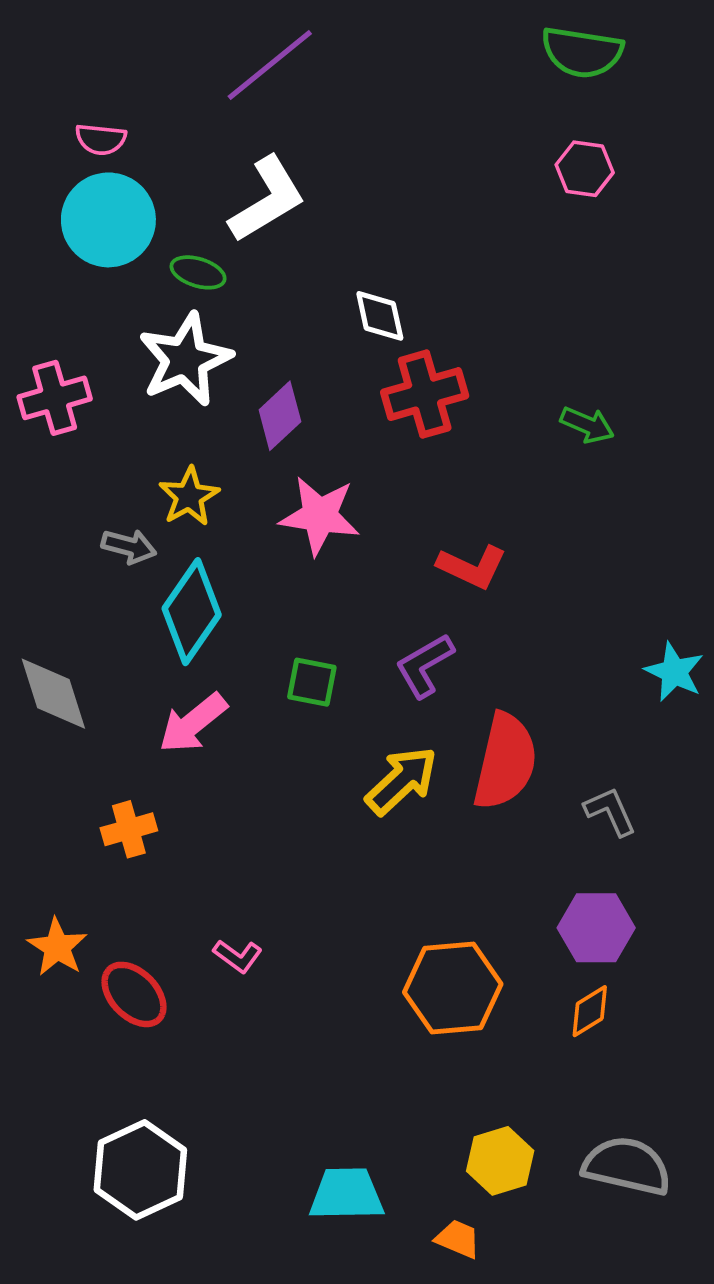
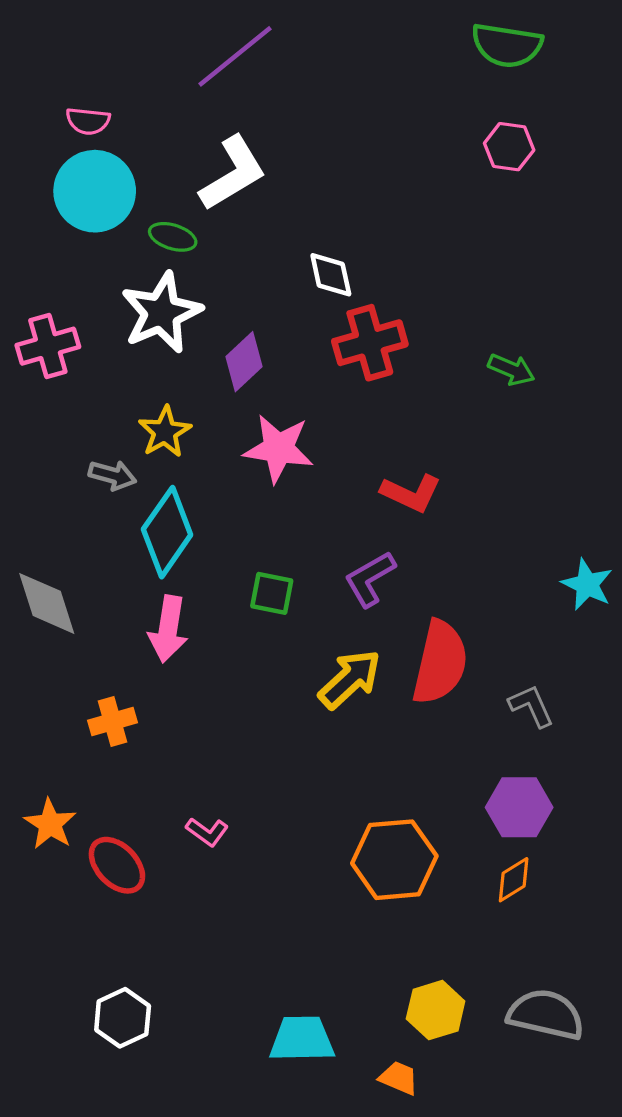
pink arrow: (193, 723) -> (168, 629), turned -42
white hexagon: (140, 1170) -> (123, 1018), size x0.7

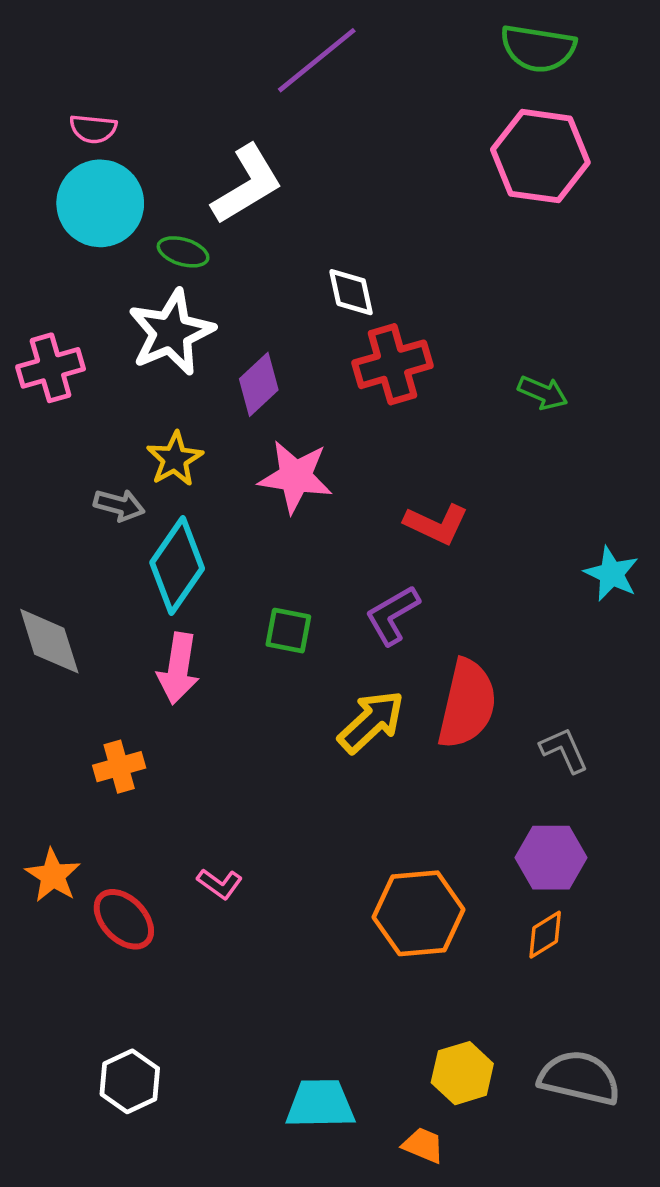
purple line: (235, 56) -> (317, 60), moved
pink hexagon: (509, 147) -> (540, 156), size x1.8
cyan star: (587, 584) -> (611, 574), moved

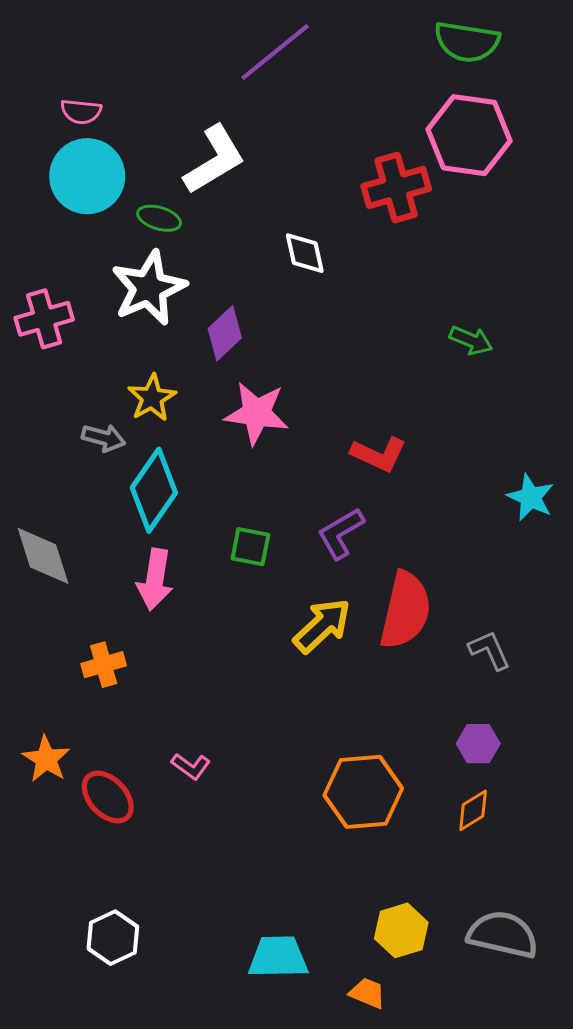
red cross: (392, 364) -> (396, 187), moved
purple hexagon: (551, 858) -> (478, 744), size x0.7

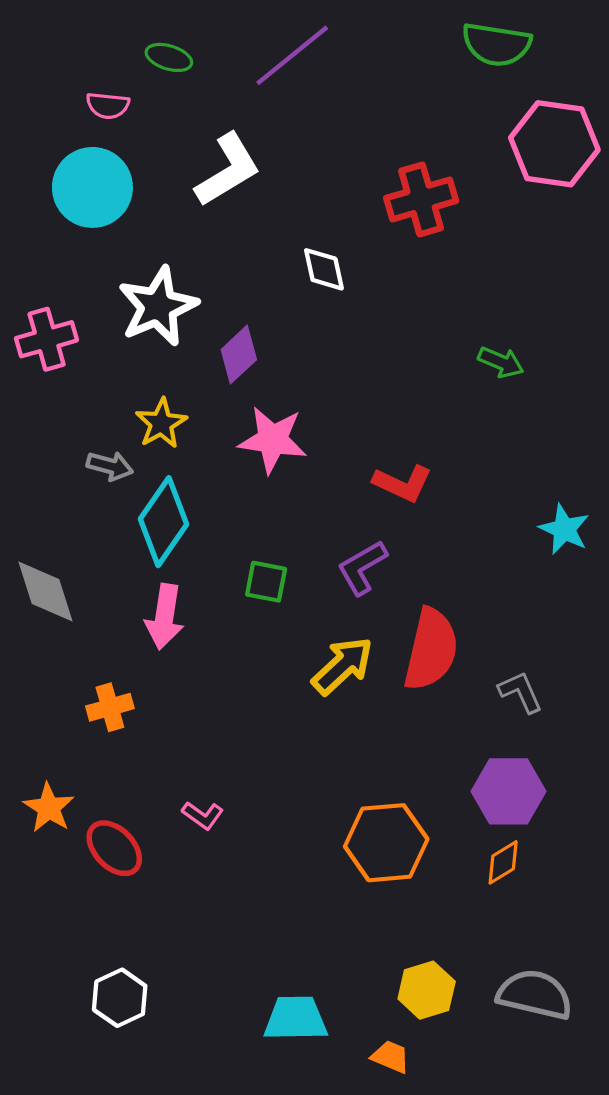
pink semicircle: (81, 112) -> (108, 106), moved
pink hexagon: (469, 135) -> (554, 144), moved
green ellipse: (159, 218) -> (169, 57), moved
purple hexagon: (478, 744) -> (509, 791), size x1.6

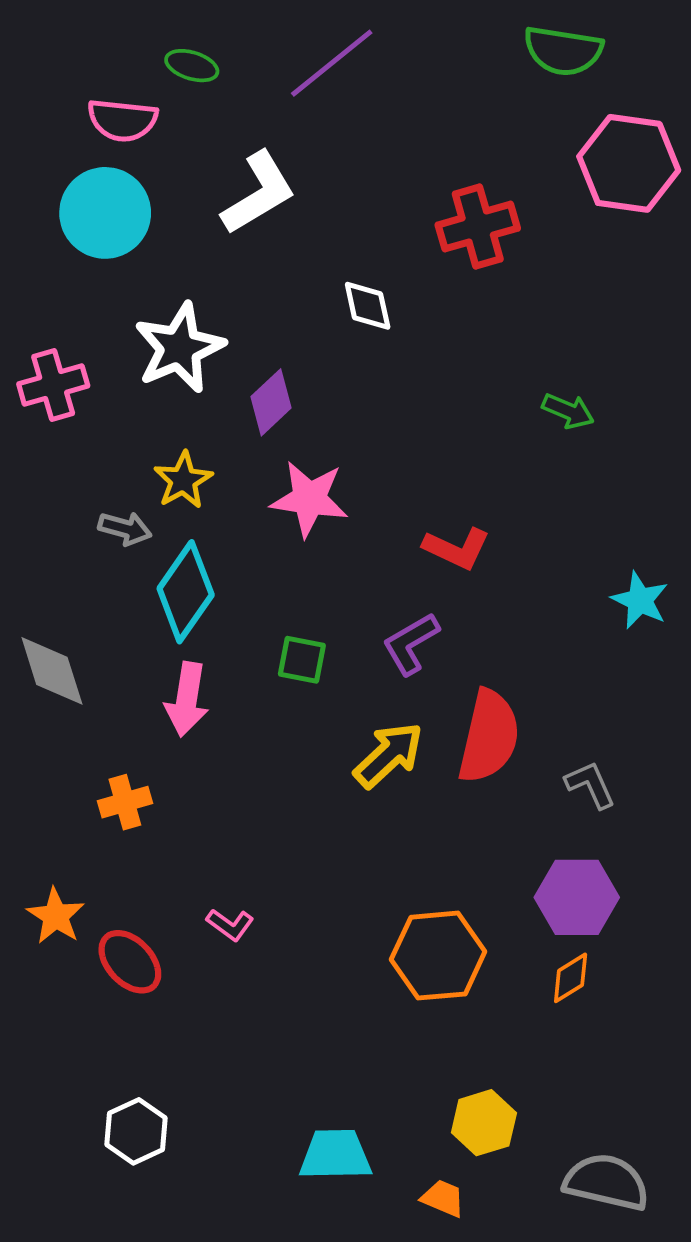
pink semicircle: (108, 106) -> (122, 120), size x1.4
gray semicircle: (535, 994) -> (606, 1182), moved

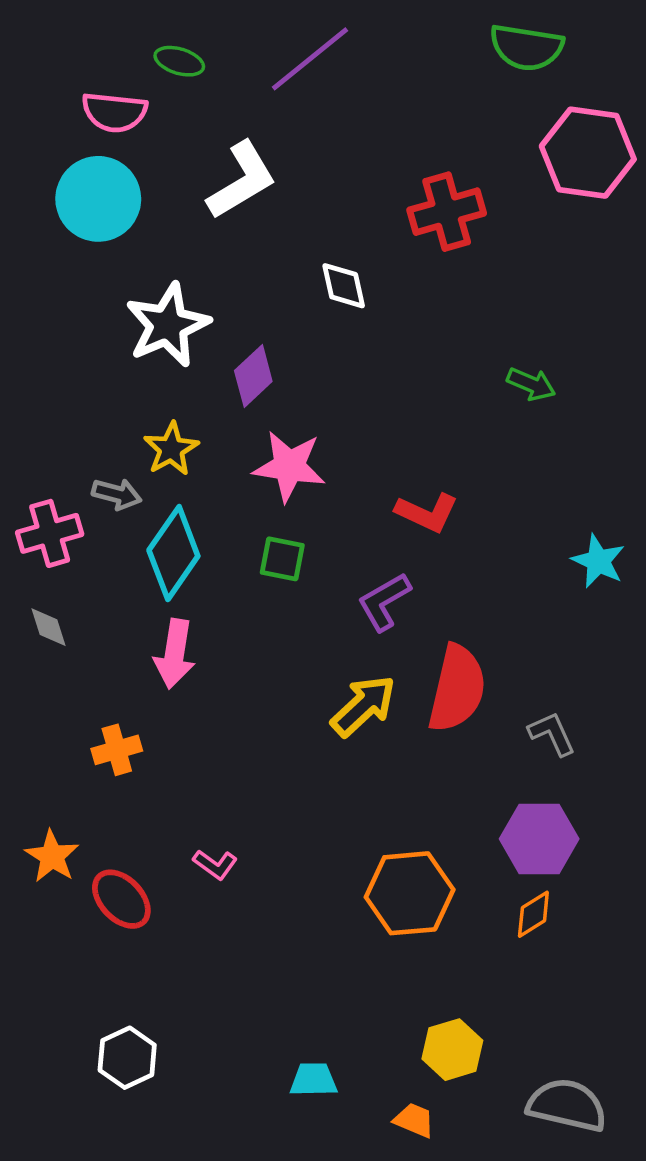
pink cross: (53, 385) -> (50, 533), moved
green square: (302, 660) -> (282, 559), moved
gray diamond: (52, 671) -> (48, 627), size x0.6
cyan trapezoid: (335, 1155) -> (314, 1080), size x0.7

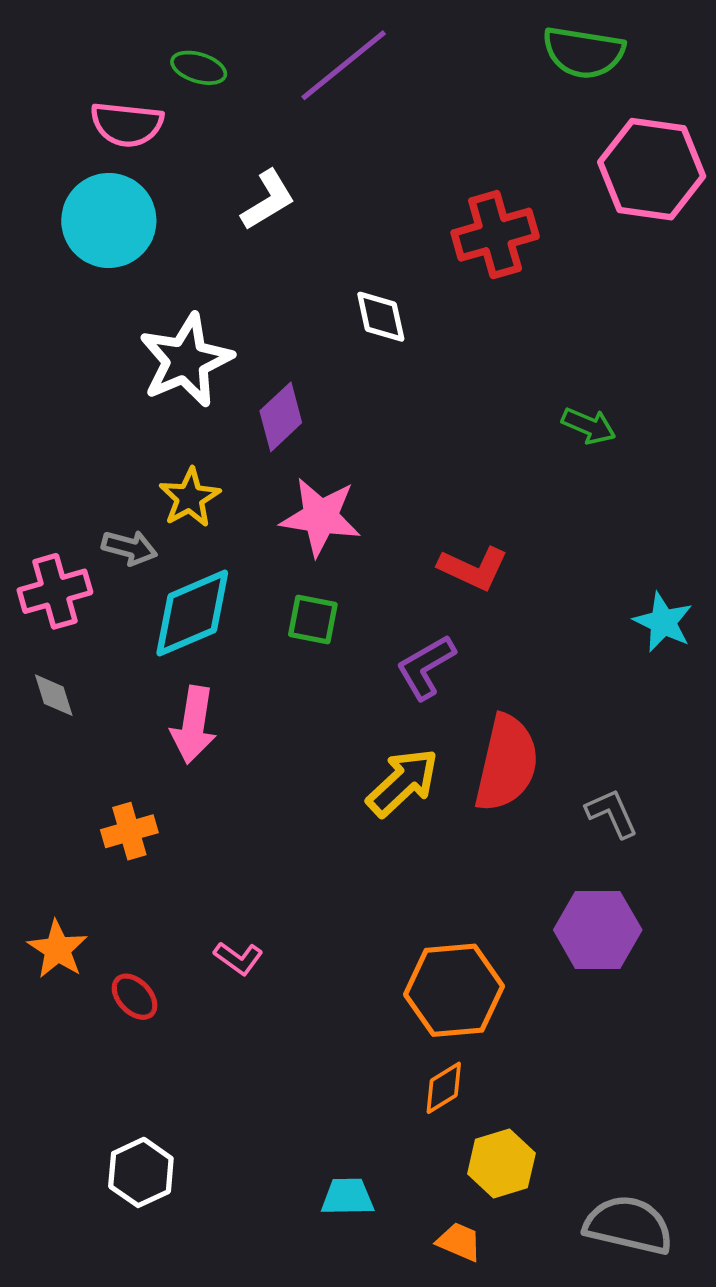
white L-shape: (242, 180) -> (268, 200), size x0.7
cyan diamond: (173, 553) -> (192, 613), turned 32
red ellipse: (121, 899) -> (135, 997), size x0.7
orange diamond: (533, 914) -> (444, 1088), moved

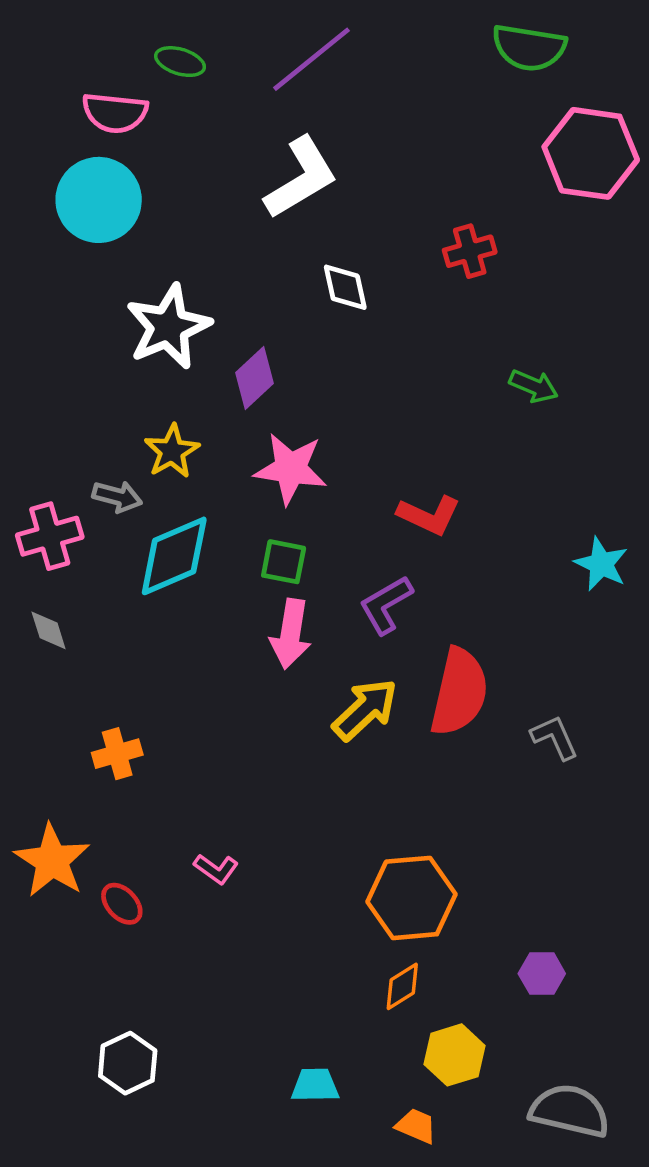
white L-shape: (268, 200) -> (301, 178), moved, size x1.5
red cross: (495, 235) -> (470, 251), moved, size x0.7
pink arrow: (194, 725) -> (291, 634), moved
purple hexagon: (598, 930) -> (542, 974), moved, size x0.6
orange star: (58, 949) -> (52, 861), size x1.4

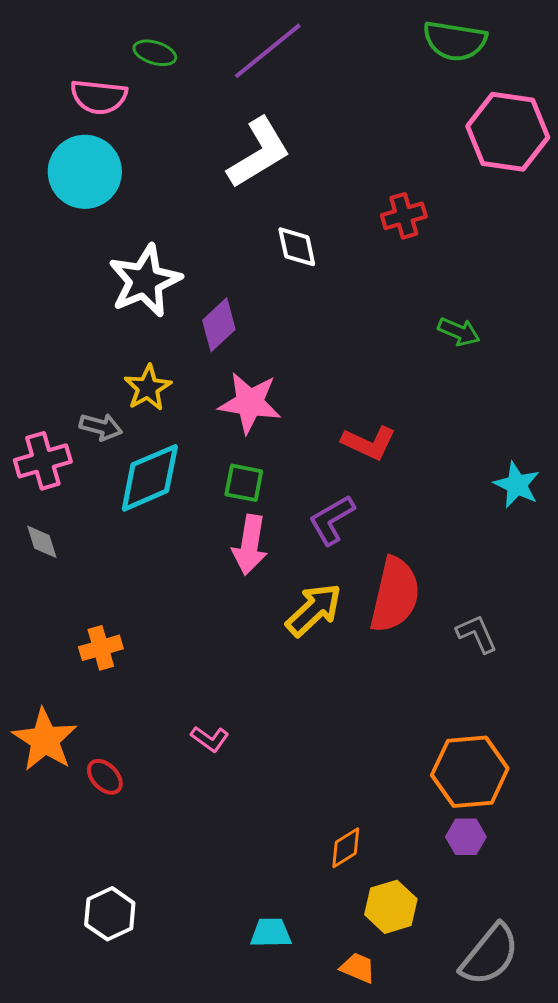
pink L-shape: (216, 869) -> (210, 739), moved
orange hexagon: (412, 898) -> (470, 772), moved
gray semicircle: (570, 1111) -> (490, 955), turned 116

